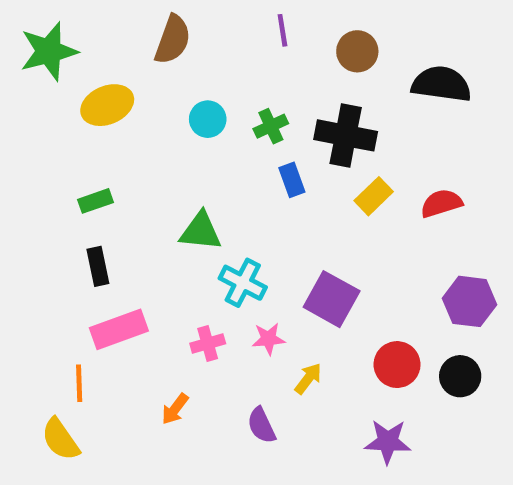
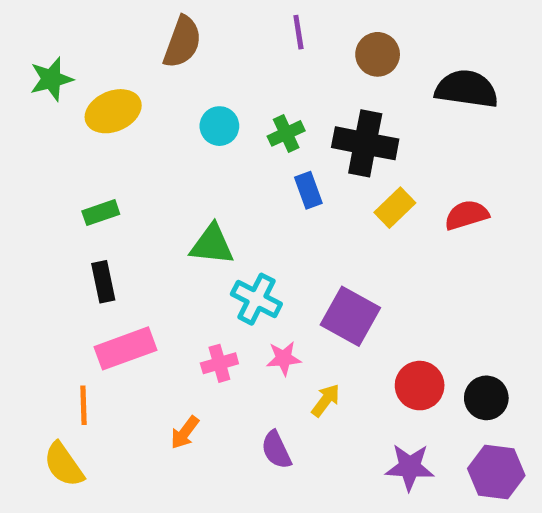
green star: (49, 51) -> (51, 79), moved, size x0.7
purple hexagon: (469, 301) -> (496, 472), moved

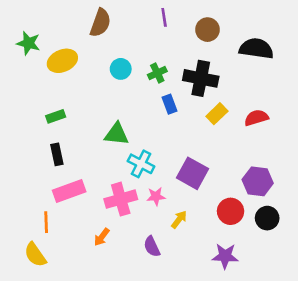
green star: (51, 79) -> (28, 43), turned 30
pink cross: (219, 363) -> (121, 199), size x1.6
purple hexagon: (496, 472) -> (258, 181), moved

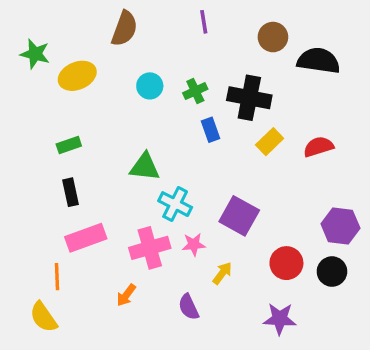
brown circle: (207, 30) -> (273, 37), moved
purple hexagon: (258, 181) -> (340, 226), moved

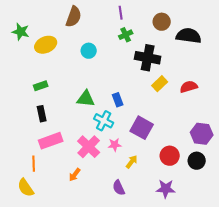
green cross: (195, 91) -> (126, 35), moved
blue rectangle: (211, 130) -> (118, 100), moved
pink cross: (150, 248) -> (89, 147), turned -30
purple semicircle: (189, 307) -> (119, 188), moved

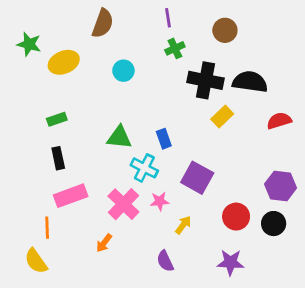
black semicircle: (189, 36) -> (250, 82), moved
red semicircle: (189, 87) -> (279, 121), moved

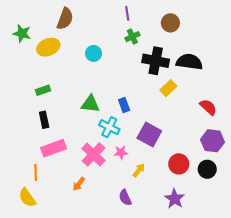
brown semicircle: (103, 23) -> (65, 19), moved
red semicircle: (279, 121) -> (208, 107), moved, turned 60
purple star: (230, 262) -> (175, 199), turned 30

